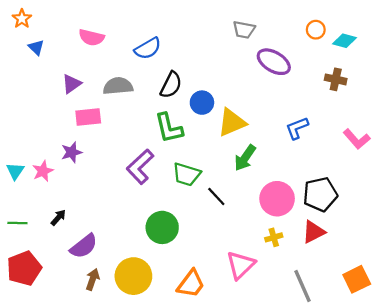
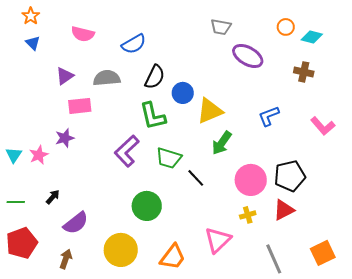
orange star: (22, 19) -> (31, 16), moved
brown arrow: (93, 279) -> (66, 259), moved

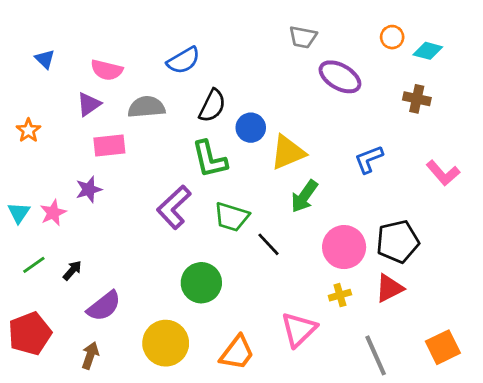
orange star: (31, 16) -> (28, 130), moved
pink semicircle: (83, 34) -> (107, 70), moved
green line: (16, 202) -> (34, 265), moved, turned -36

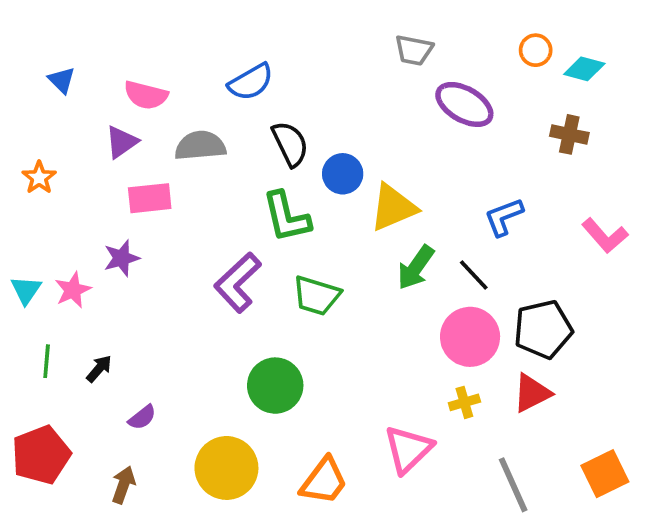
black semicircle: (212, 106) -> (290, 144), turned -52
black line: (269, 244) -> (474, 275), moved
green line: (34, 265) -> (47, 361), turned -50
purple semicircle: (104, 306) -> (142, 417), size x0.6

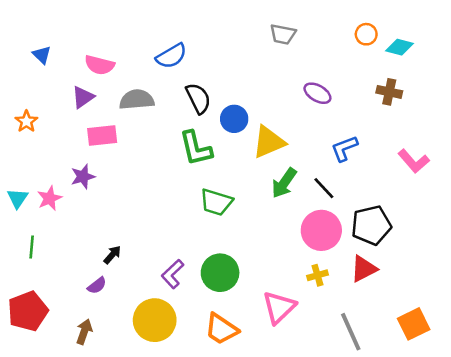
purple ellipse: (464, 104) -> (317, 93), moved, size x0.7
purple L-shape: (238, 282) -> (173, 274), moved, size x0.7
black arrow: (99, 369) -> (112, 255), moved
green circle: (275, 386) -> (220, 273), moved
orange trapezoid: (324, 481) -> (221, 329), turned 87

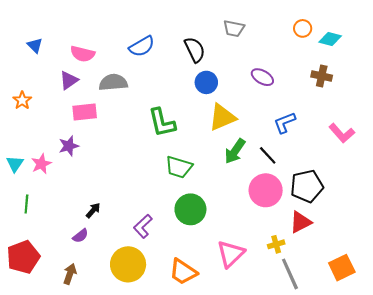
black semicircle: (198, 98) -> (195, 50), moved
blue circle: (234, 119) -> (206, 82), moved
green circle: (220, 273) -> (190, 209), moved
yellow cross: (317, 275) -> (276, 244), moved

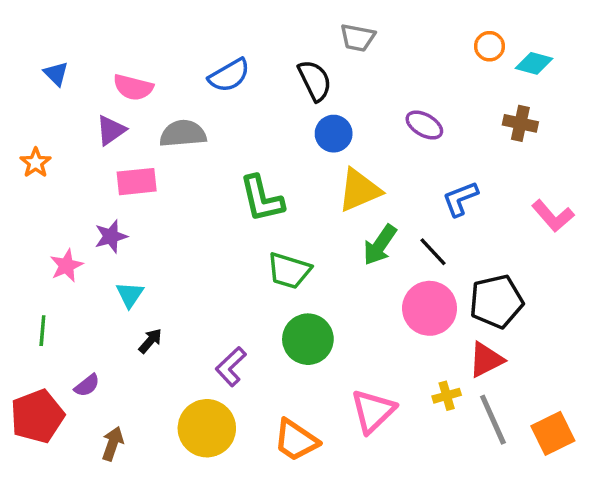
gray trapezoid: (234, 28) -> (358, 38), moved
cyan triangle: (15, 164) -> (130, 295), moved
purple semicircle: (80, 236) -> (87, 385), moved
gray line: (290, 274) -> (493, 420), moved

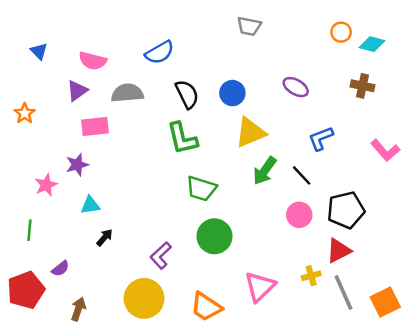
black semicircle: (315, 80) -> (187, 94), moved
cyan triangle: (130, 295) -> (90, 205), turned 48
pink circle: (430, 308) -> (299, 215), size x0.7

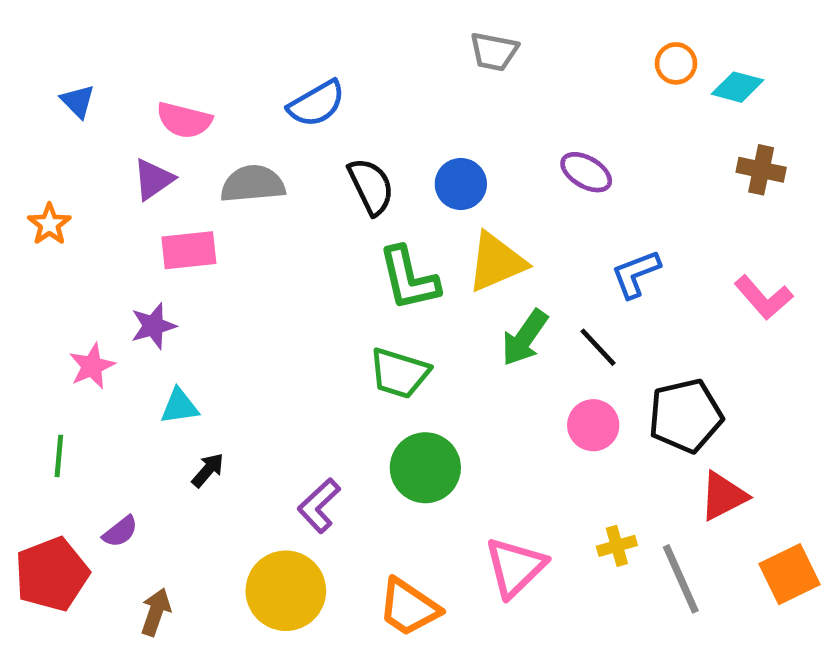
brown cross: (363, 86) -> (761, 170), moved
green L-shape: (182, 138) -> (409, 279), moved
red triangle: (339, 251) -> (723, 496), moved
orange square: (385, 302) -> (790, 574), moved

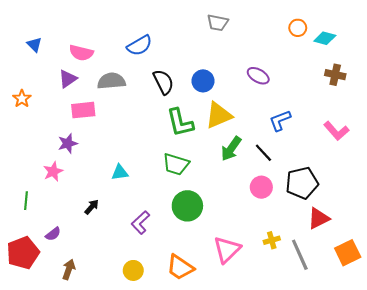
pink star: (92, 366) -> (53, 172), moved
cyan triangle: (179, 406) -> (120, 173), moved
yellow circle: (286, 591) -> (133, 270), moved, size x0.6

